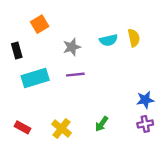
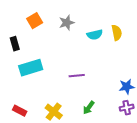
gray star: (72, 47) -> (67, 23), moved
purple line: (75, 75) -> (77, 76), moved

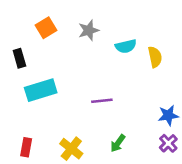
yellow semicircle: (117, 33) -> (155, 57), moved
purple cross: (127, 108) -> (168, 143), turned -32
red rectangle: (20, 111) -> (26, 147), turned 72

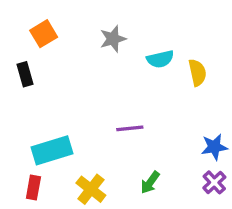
orange square: (46, 28) -> (44, 34), moved
cyan rectangle: (41, 90) -> (52, 150), moved

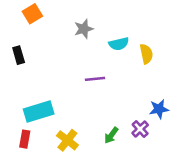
orange square: (44, 34) -> (32, 14), moved
purple line: (130, 128) -> (95, 79), moved
purple cross: (214, 182) -> (140, 129), moved

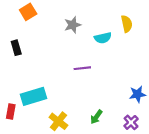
yellow semicircle: (146, 54) -> (127, 24), moved
purple cross: (140, 129) -> (131, 122), moved
red rectangle: (25, 139) -> (11, 112), moved

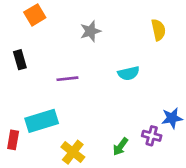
cyan semicircle: (103, 38) -> (129, 73), moved
purple line: (82, 68) -> (67, 79), moved
purple cross: (131, 122) -> (152, 136), moved, turned -32

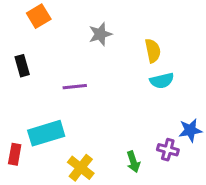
yellow semicircle: (158, 30) -> (153, 51), moved
cyan semicircle: (129, 73) -> (162, 81), moved
green arrow: (120, 147) -> (133, 162), turned -54

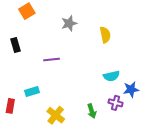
cyan semicircle: (162, 81) -> (111, 76), moved
cyan rectangle: (46, 133) -> (32, 91), size x0.6

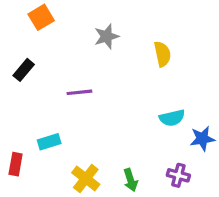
black rectangle: (15, 45) -> (24, 70), turned 56
purple cross: (116, 103) -> (178, 175), moved
green arrow: (92, 111) -> (131, 180), moved

